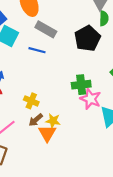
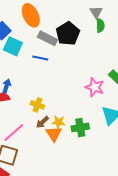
black pentagon: (87, 38) -> (68, 34), moved
green cross: (81, 85) -> (80, 127), moved
pink star: (90, 99) -> (95, 87), moved

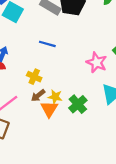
blue line: (40, 58) -> (47, 44), moved
green cross: (80, 127) -> (78, 104), turned -36

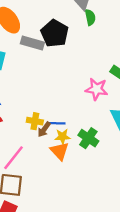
blue line: (47, 44) -> (56, 123), moved
brown arrow: (38, 96) -> (44, 129), moved

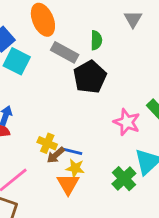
green semicircle: (90, 17) -> (96, 40), moved
black pentagon: (55, 33) -> (90, 77), moved
green cross: (88, 138) -> (124, 179), moved

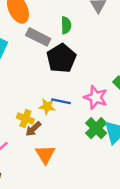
blue line: (71, 151) -> (61, 101), moved
yellow star: (75, 168) -> (47, 106), moved
green cross: (124, 179) -> (96, 128), moved

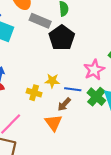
pink star: (96, 97) -> (94, 70), turned 30
blue line: (61, 101) -> (73, 89), moved
brown arrow: (33, 129) -> (64, 104), moved

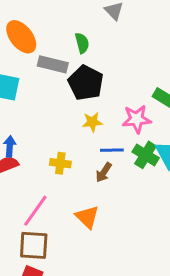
pink star: (94, 70) -> (137, 119), turned 30
yellow star: (52, 81) -> (92, 122), moved
orange triangle: (54, 123) -> (87, 217), moved

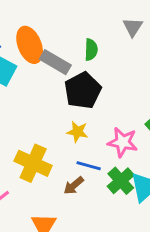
orange ellipse: (21, 37) -> (30, 45), moved
yellow cross: (60, 163) -> (33, 163), size x1.6

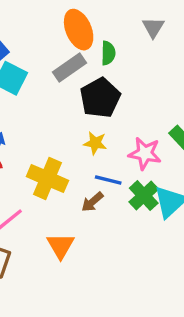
orange ellipse: (30, 45) -> (79, 30), moved
gray rectangle: (55, 62) -> (69, 68), turned -64

